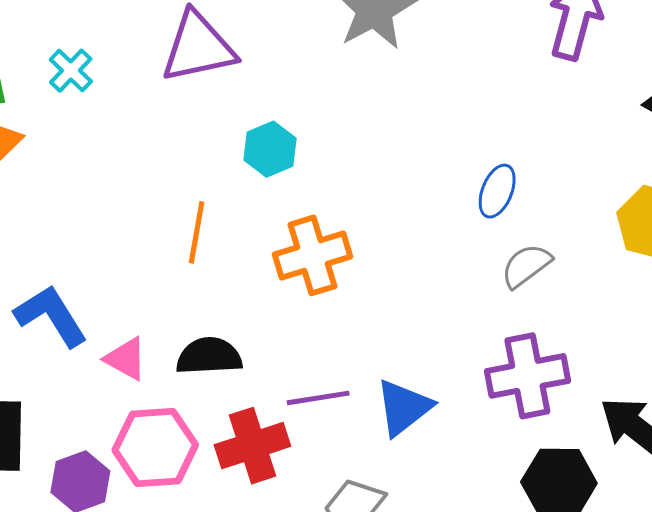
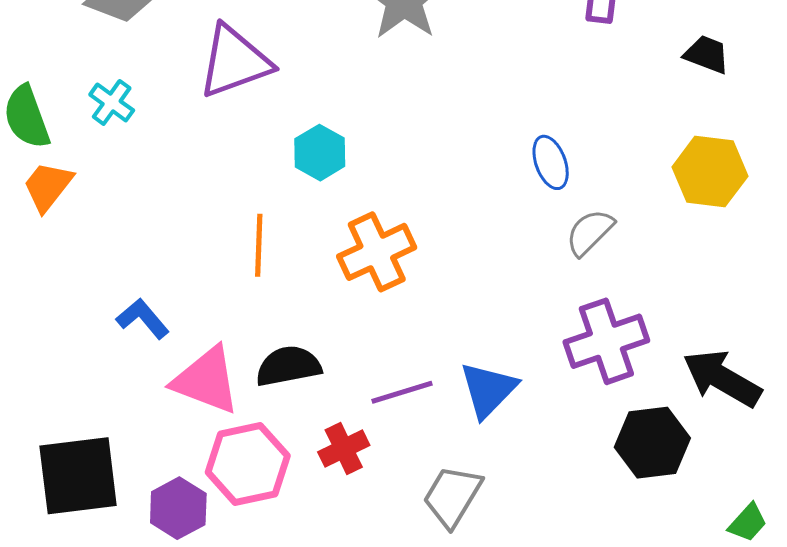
blue ellipse: (497, 191) -> (551, 162), turned -34
blue L-shape: (51, 316) -> (143, 319), moved, size x0.7
pink triangle: (126, 359) -> (206, 380), size x1.6
red cross: (252, 446) -> (344, 449), size x0.7

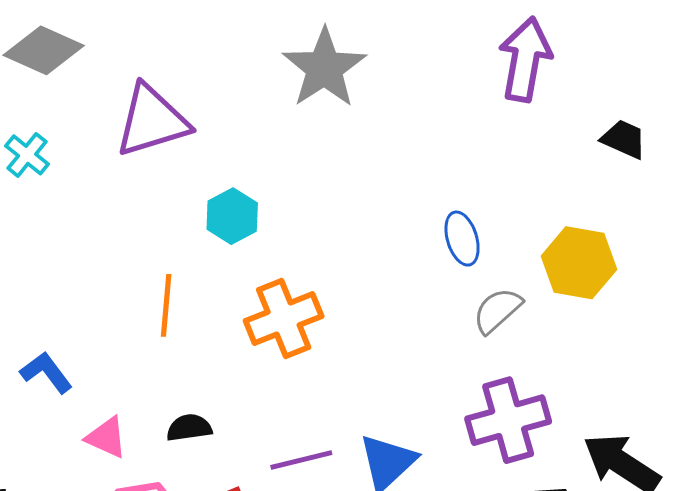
yellow hexagon: (710, 172) -> (579, 263), moved
black semicircle: (288, 366) -> (189, 428), size x0.7
pink triangle: (206, 380) -> (106, 437), size x0.6

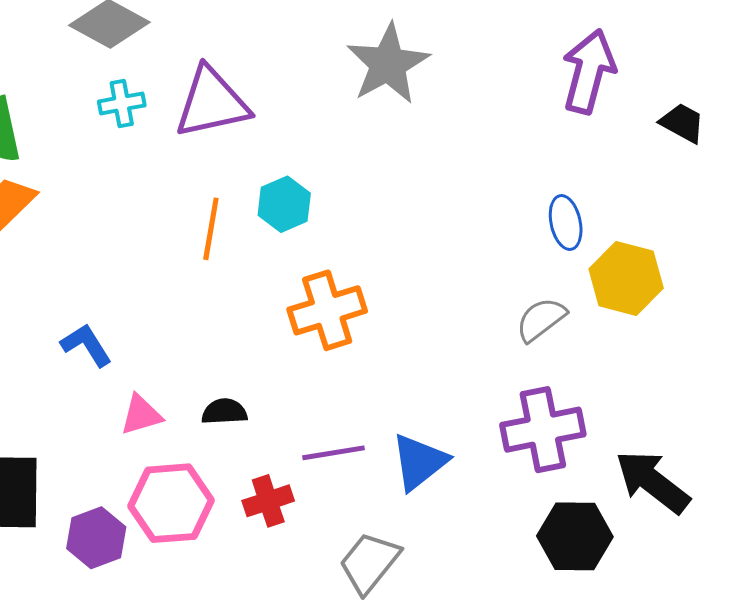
black trapezoid: (624, 139) -> (682, 123), moved
cyan cross: (27, 155) -> (122, 103), moved, turned 36
blue ellipse: (462, 239) -> (566, 223), moved
orange line: (166, 305) -> (211, 229), moved
pink triangle: (106, 437) -> (141, 415), turned -45

